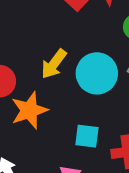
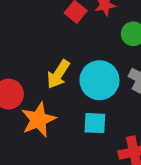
cyan square: (87, 136) -> (95, 123), moved

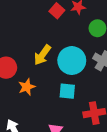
orange star: (38, 120) -> (27, 87), size x0.7

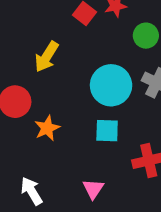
yellow arrow: (42, 55) -> (47, 57), moved

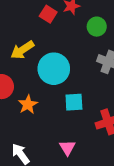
yellow arrow: (47, 57) -> (22, 50), turned 30
cyan circle: (111, 85) -> (54, 69), moved

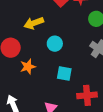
cyan circle: (54, 69) -> (55, 44), size x0.6

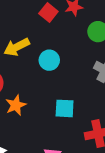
cyan circle: (55, 44) -> (49, 60), moved

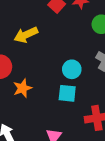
cyan circle: (49, 60) -> (72, 69), moved

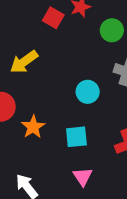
cyan square: (67, 93) -> (76, 137), moved

